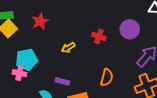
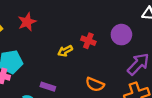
yellow arrow: (68, 48) -> (65, 51), moved
orange semicircle: (107, 77) -> (95, 84), turned 96

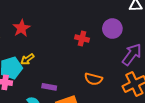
yellow arrow: (65, 51) -> (27, 59), moved

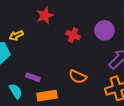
red star: (22, 28) -> (45, 16), moved
yellow arrow: (27, 59) -> (16, 36), moved

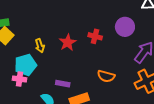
red star: (45, 16) -> (68, 42), moved
yellow arrow: (16, 36) -> (40, 46), turned -72

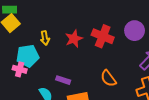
red cross: (95, 36) -> (103, 36), size x1.5
orange semicircle: (106, 76) -> (108, 78), turned 30

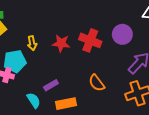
red star: (74, 39) -> (61, 43), turned 30
purple rectangle: (63, 80) -> (51, 85), turned -48

